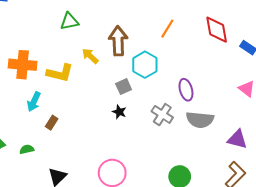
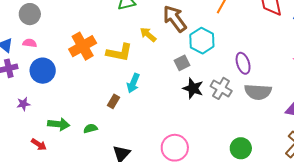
brown arrow: (118, 41) -> (175, 19), turned -32
orange cross: (23, 65) -> (83, 46), turned -32
cyan arrow: (34, 102) -> (133, 83), moved
black star: (119, 112) -> (193, 88), moved, size x1.5

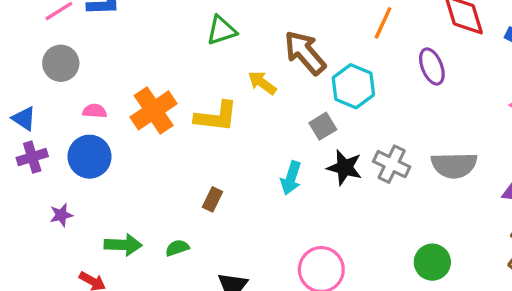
pink semicircle: (30, 43) -> (95, 111), moved
purple ellipse: (243, 63) -> (432, 67), moved
cyan arrow: (133, 83) -> (291, 178), moved

